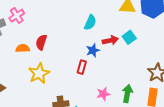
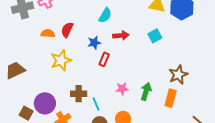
cyan semicircle: (90, 22) -> (105, 15), moved
red arrow: (110, 40) -> (121, 36), moved
blue star: (93, 50) -> (94, 43), moved

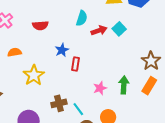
cyan semicircle: (105, 15) -> (82, 18), moved
red semicircle: (67, 30) -> (40, 25), moved, turned -105
red arrow: (121, 36) -> (99, 30), moved
orange rectangle: (171, 98) -> (149, 86), turned 30

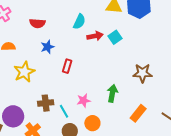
blue star: (62, 50) -> (47, 47), moved
brown star: (151, 61) -> (143, 73), turned 30
orange rectangle: (149, 86) -> (138, 113), moved
pink star: (100, 88) -> (84, 100), moved

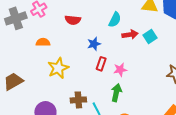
blue star: (47, 47) -> (94, 44), moved
green arrow: (112, 93) -> (116, 93), moved
pink star: (84, 100) -> (120, 70), moved

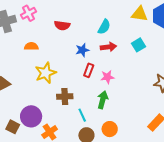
red arrow: (130, 35) -> (108, 47), moved
brown cross: (78, 100) -> (65, 97), moved

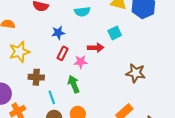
cyan semicircle: (104, 27) -> (82, 12), turned 49
red arrow: (108, 47) -> (96, 48), moved
green arrow: (103, 100) -> (74, 84), turned -42

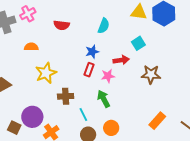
cyan semicircle: (82, 12) -> (104, 26), turned -56
blue star: (58, 33) -> (92, 52), moved
brown star: (136, 73) -> (151, 74), moved

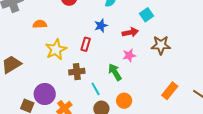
red rectangle: (89, 70) -> (86, 44), moved
pink star: (108, 76) -> (129, 55), moved

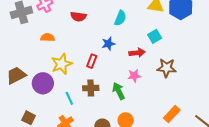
brown cross: (77, 72) -> (91, 88), moved
cyan line: (96, 89) -> (69, 98), moved
purple circle: (45, 94) -> (43, 83), moved

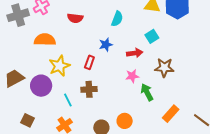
orange semicircle: (48, 37) -> (45, 40), size x1.5
green arrow: (119, 91) -> (147, 92), moved

